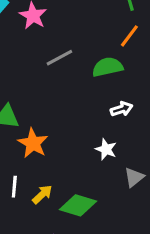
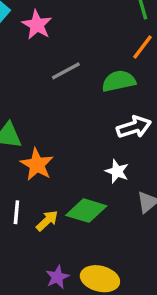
white arrow: (122, 109) -> (134, 127), size x1.4
green diamond: (78, 205) -> (86, 211), moved

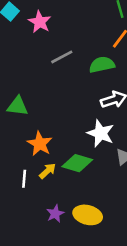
orange star: (37, 165) -> (40, 144), moved
white star: (117, 171) -> (101, 133), size x1.5
white line: (16, 212) -> (24, 179), moved

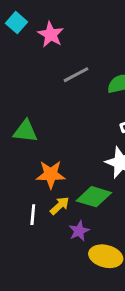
orange star: (40, 144) -> (51, 174), turned -30
purple star: (55, 214) -> (79, 231), moved

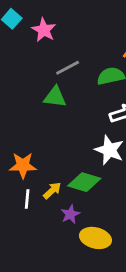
green triangle: (25, 131) -> (55, 97), moved
orange star: (51, 174) -> (23, 165), moved

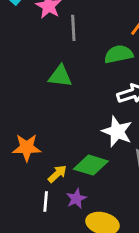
gray line: (68, 68) -> (73, 28), moved, turned -65
white line: (27, 199) -> (46, 201), moved

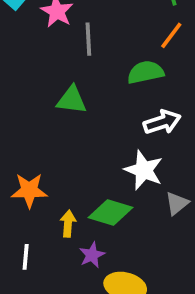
yellow arrow: (57, 174) -> (68, 224), turned -42
white line: (46, 201) -> (26, 257), moved

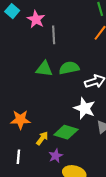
green semicircle: (146, 72) -> (69, 68), moved
yellow arrow: (68, 224) -> (42, 138), turned 32

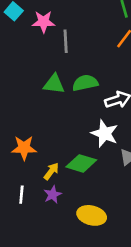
pink star: (36, 19) -> (44, 22), turned -30
purple star: (56, 156) -> (53, 195), moved

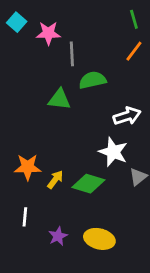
green semicircle: (85, 83) -> (93, 80), moved
yellow arrow: (51, 171) -> (55, 180), moved
purple star: (53, 195) -> (58, 236), moved

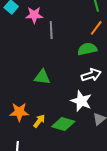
green semicircle: (93, 80) -> (87, 49), moved
green triangle: (59, 99) -> (42, 77), moved

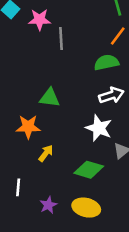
orange star: (19, 112) -> (28, 127), moved
green diamond: (63, 124) -> (89, 170), moved

